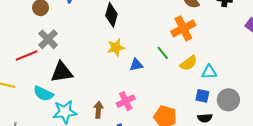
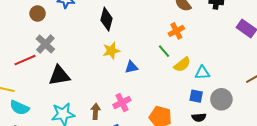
orange cross: (183, 28) -> (176, 31), size x0.7
green line: (163, 53) -> (164, 51), moved
cyan semicircle: (43, 94) -> (19, 108), moved

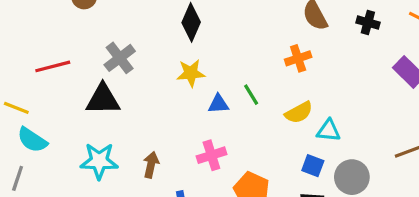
gray cross: (45, 44) -> (120, 58), moved
green line: (164, 51) -> (251, 95), moved
pink cross: (122, 102) -> (211, 155), moved

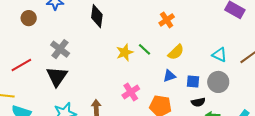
yellow star: (191, 73) -> (125, 52), moved
black triangle: (103, 99) -> (57, 77), turned -40
blue triangle: (218, 104) -> (169, 76), moved
cyan triangle: (329, 131) -> (219, 55), moved, turned 35

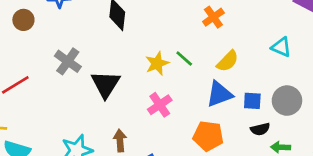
cyan triangle: (219, 55) -> (281, 47), moved
blue triangle: (169, 76) -> (219, 94), size x1.5
black triangle: (57, 77) -> (106, 84), moved
pink cross: (131, 92) -> (160, 105), moved

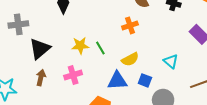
gray cross: (68, 61) -> (18, 24), turned 30
blue square: (252, 101) -> (145, 80), moved
brown arrow: (120, 141) -> (41, 78), moved

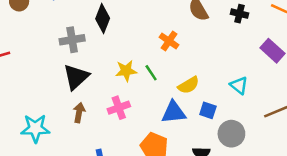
gray cross: (18, 24) -> (72, 40), moved
orange cross: (130, 25) -> (169, 41), moved, turned -35

